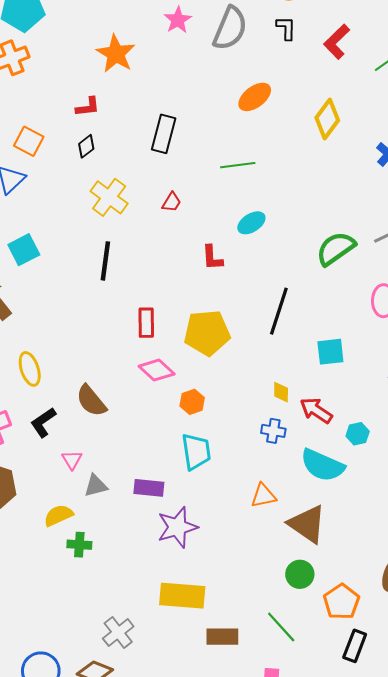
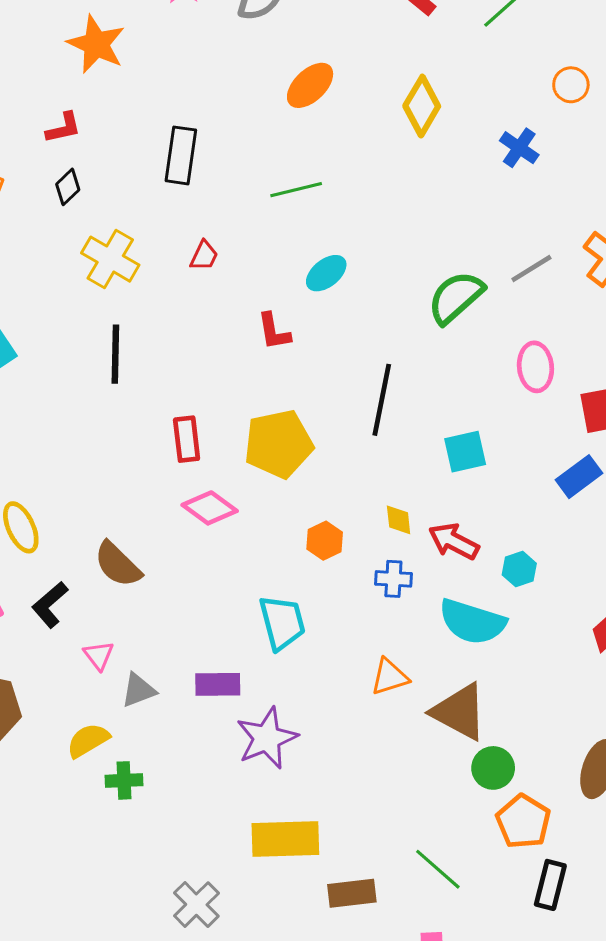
orange hexagon: (192, 402) -> (325, 541), moved
green circle: (300, 574) -> (493, 768), moved

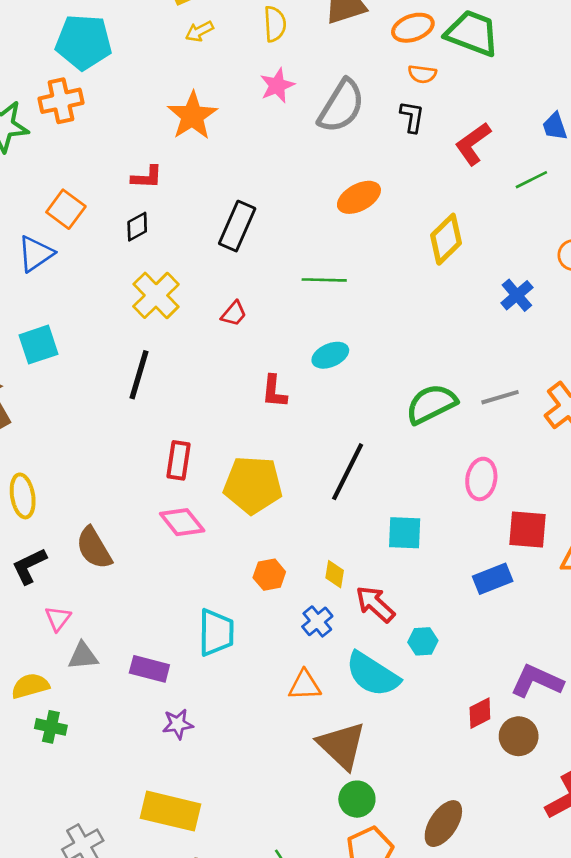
blue cross: (393, 579) -> (317, 621), turned 32
orange triangle: (390, 677) -> (305, 685), moved
purple star: (267, 738) -> (178, 724), size x0.6

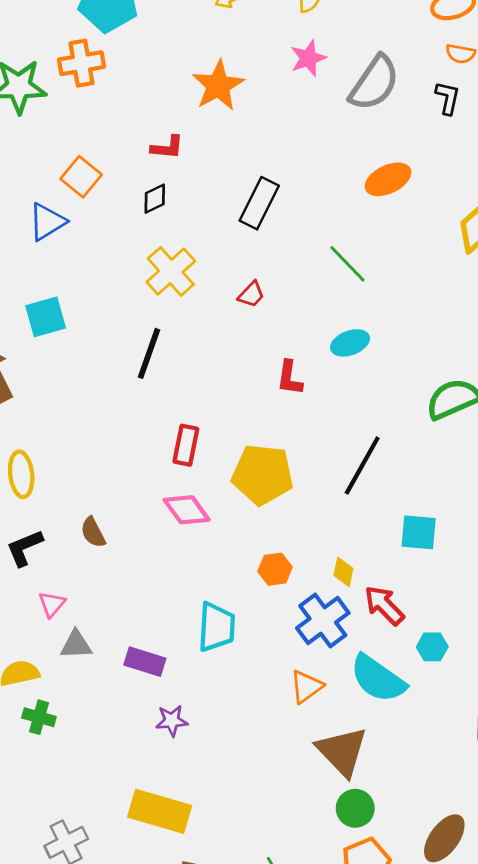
green line: (324, 280) -> (348, 264), turned 42
brown semicircle: (94, 548) -> (93, 532), size x0.7
blue cross: (317, 621) -> (323, 621), size x1.6
orange triangle: (305, 685) -> (306, 687), turned -36

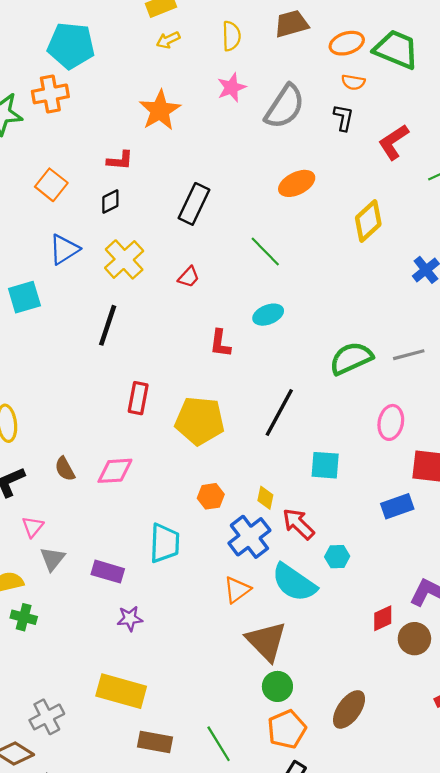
blue triangle: (47, 222) -> (64, 249), moved
pink diamond: (187, 510) -> (115, 471), moved, turned -57
gray triangle: (76, 645) -> (53, 559), turned -48

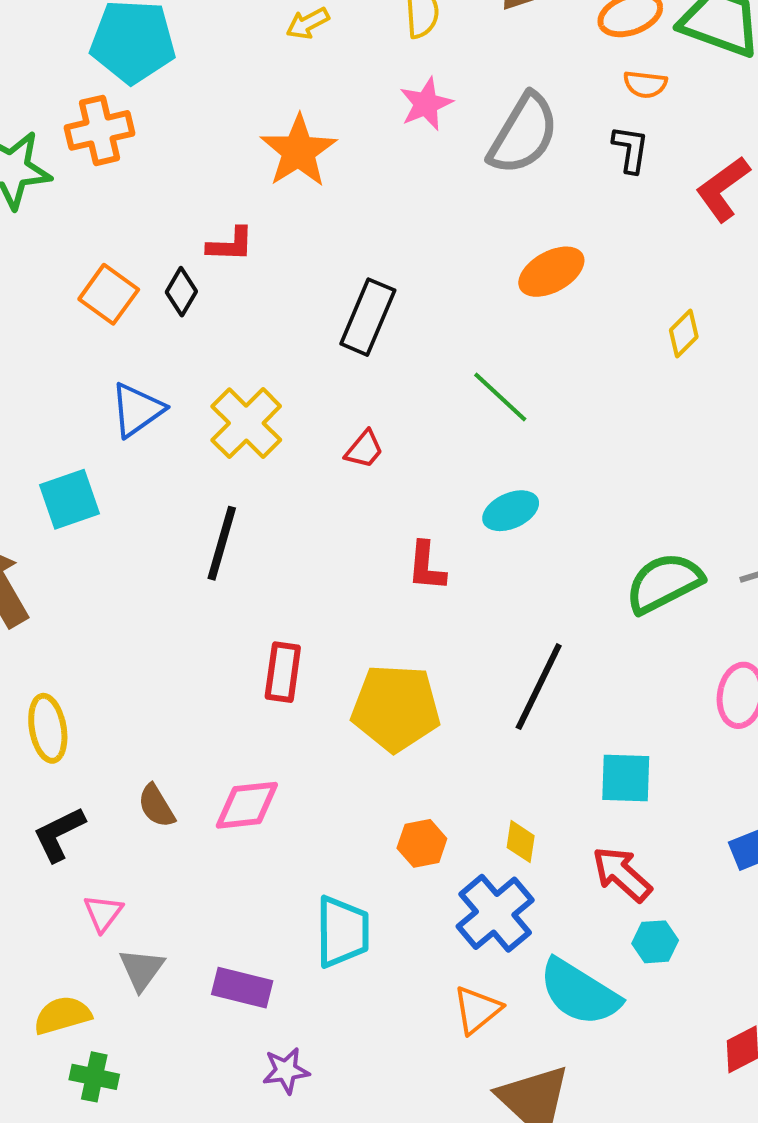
black diamond: (110, 201) -> (181, 292), moved, turned -30
yellow diamond: (368, 221) -> (684, 334), size x0.6
red arrow: (298, 524) -> (622, 874), moved

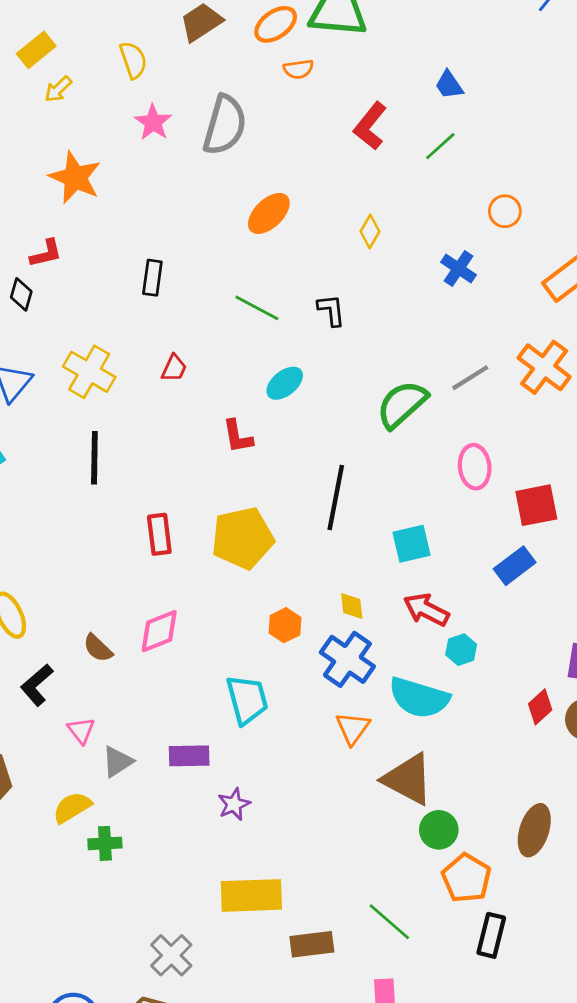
black L-shape: (630, 149) -> (331, 310), moved
black rectangle: (368, 317) -> (152, 278), size x0.7
gray triangle: (142, 969) -> (117, 762), turned 36

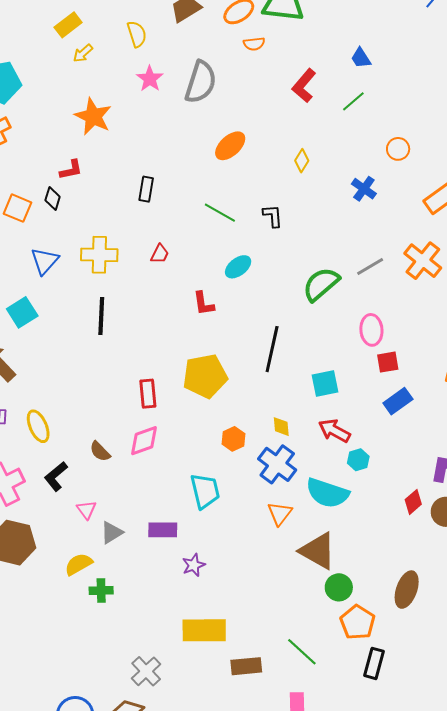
yellow cross: (89, 372) -> (99, 255), turned -30
red square: (536, 505) -> (388, 362), moved, size x0.7
red rectangle: (159, 534) -> (148, 394), moved

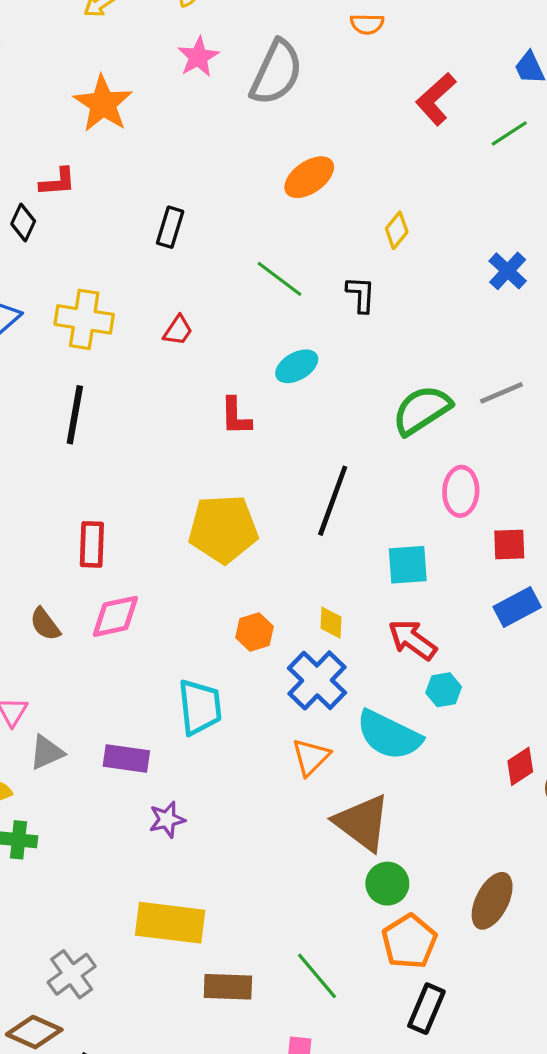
yellow diamond: (302, 161) -> (397, 230), moved
pink ellipse: (371, 330) -> (461, 491), moved
red rectangle: (148, 394) -> (92, 544), moved

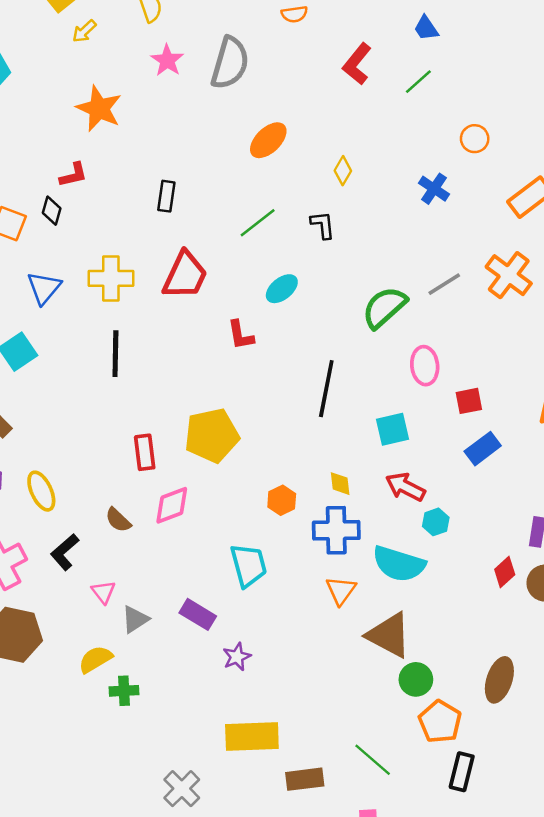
green line: (280, 279) -> (258, 223), turned -66
red trapezoid: (178, 330) -> (185, 275), size x2.0
yellow pentagon: (223, 529) -> (212, 435), moved
blue cross: (317, 680) -> (336, 530), turned -36
purple rectangle: (126, 759) -> (198, 614), turned 32

